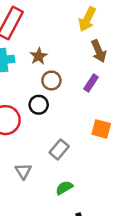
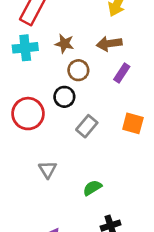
brown arrow: (99, 51) -> (109, 44), moved, turned 105
brown star: (39, 56) -> (64, 44), turned -30
gray rectangle: (59, 149) -> (87, 126), moved

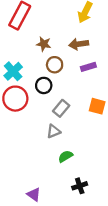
cyan cross: (25, 48) -> (13, 71), moved, turned -36
purple rectangle: (122, 73) -> (88, 67), turned 40
gray triangle: (48, 170) -> (53, 131), moved, turned 40

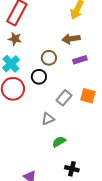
brown star: (44, 44) -> (15, 39), moved
gray rectangle: (61, 108) -> (64, 98), moved
black cross: (80, 186) -> (72, 169), turned 32

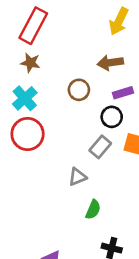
black circle: (39, 77) -> (112, 117), moved
green semicircle: (59, 142) -> (93, 210), turned 144

